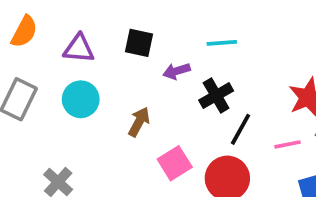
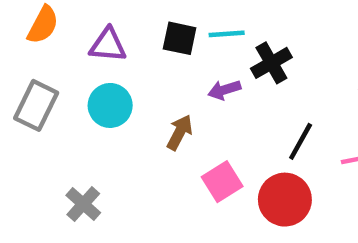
cyan line: (222, 43) -> (227, 34), moved
purple arrow: (177, 71) -> (224, 90), moved
black cross: (216, 96) -> (271, 63), moved

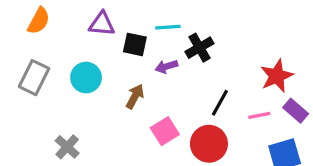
black square: (180, 38) -> (135, 44), moved
purple triangle: (108, 45) -> (102, 24), moved

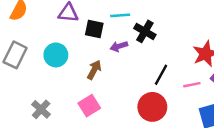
black cross: (199, 48) -> (145, 31), turned -30
pink square: (165, 131) -> (89, 106), moved

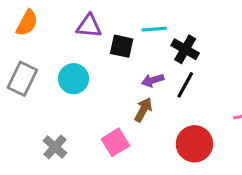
purple arrow: (119, 46) -> (153, 80), moved
brown arrow: (94, 70) -> (143, 110), moved
black line: (161, 75) -> (185, 85), moved

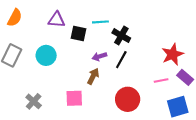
pink square: (115, 142) -> (74, 98), turned 30

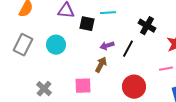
black cross: (121, 36) -> (147, 26), moved

